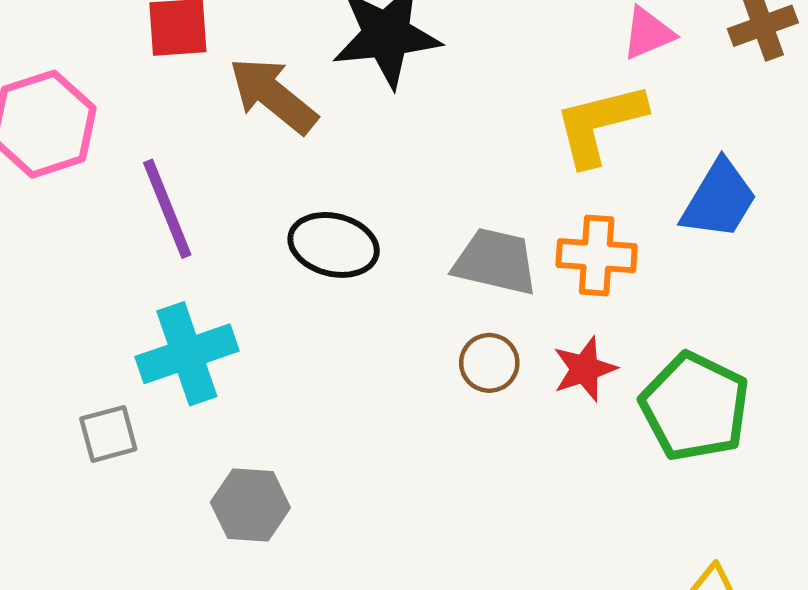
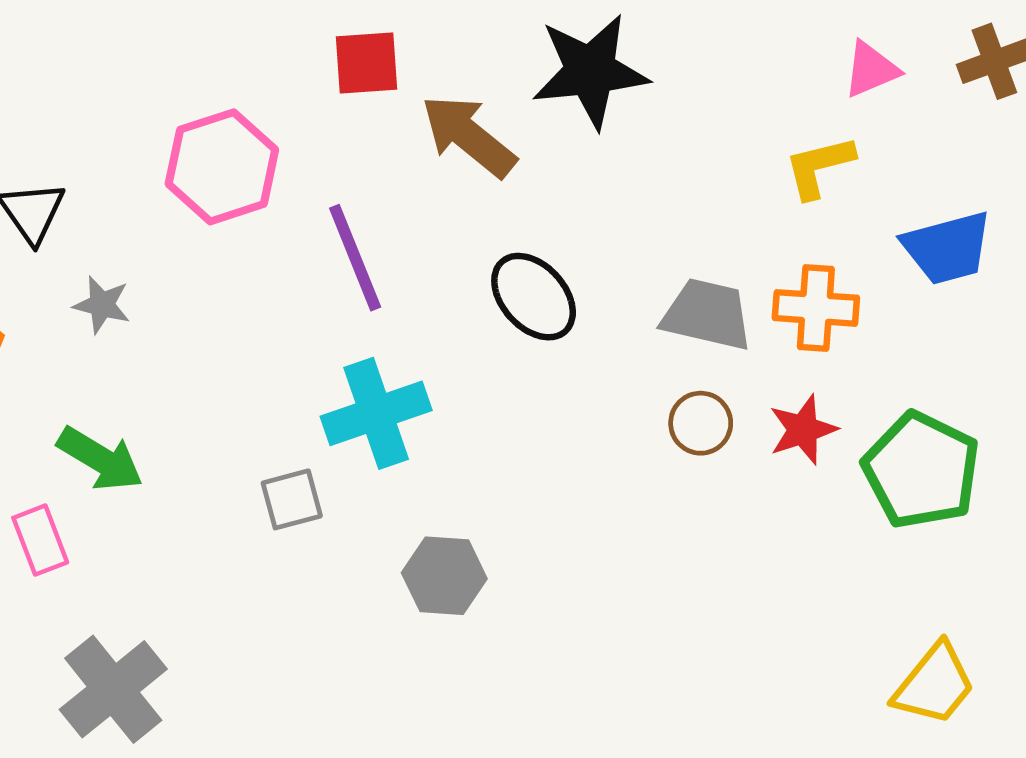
yellow L-shape: (600, 124) -> (819, 167), size x0.7
blue trapezoid: (719, 200) -> (947, 248), turned 44
black ellipse: (334, 245) -> (534, 297), turned 34

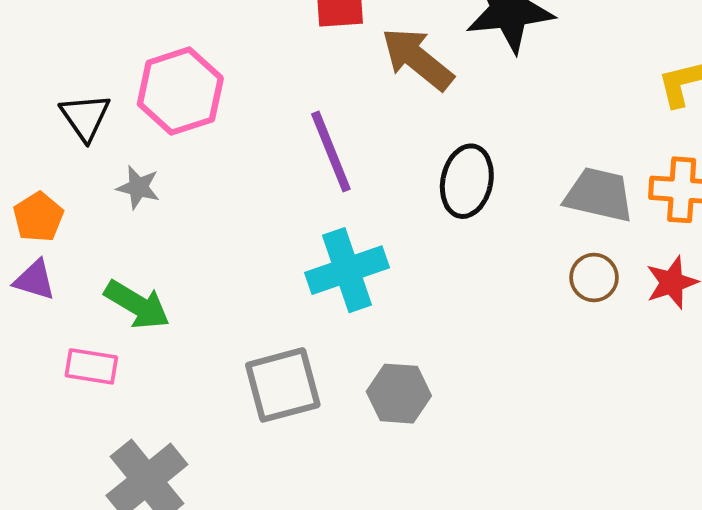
pink hexagon: (222, 167) -> (180, 91), moved
black ellipse: (534, 297) -> (467, 181), turned 54
gray square: (292, 499) -> (283, 385), moved, size x1.6
pink rectangle: (40, 540) -> (91, 366), turned -60

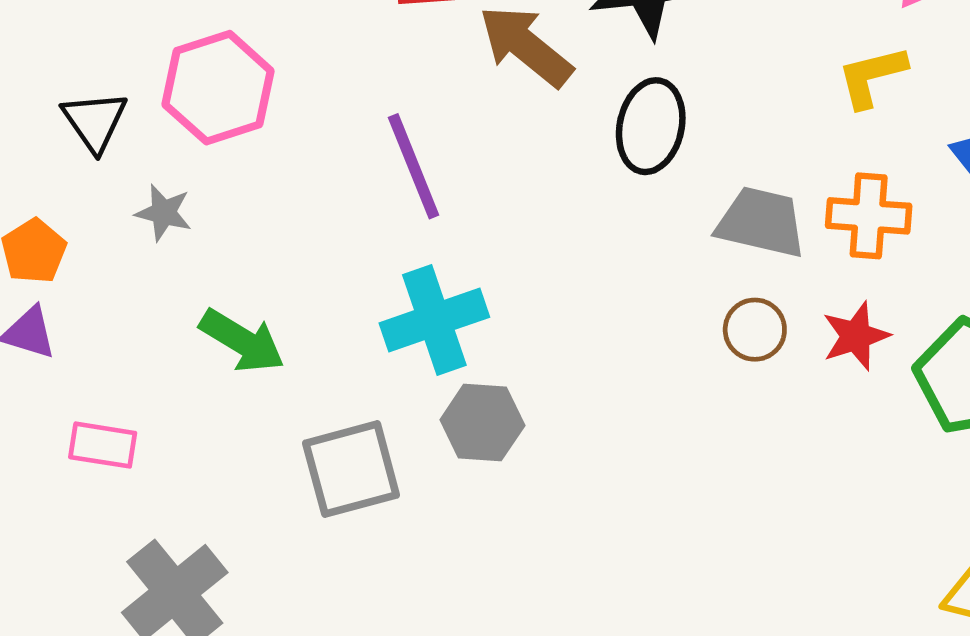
black ellipse: (467, 181) -> (651, 126), moved
green arrow: (137, 305) -> (242, 341), moved
gray hexagon: (399, 394) -> (482, 423), moved

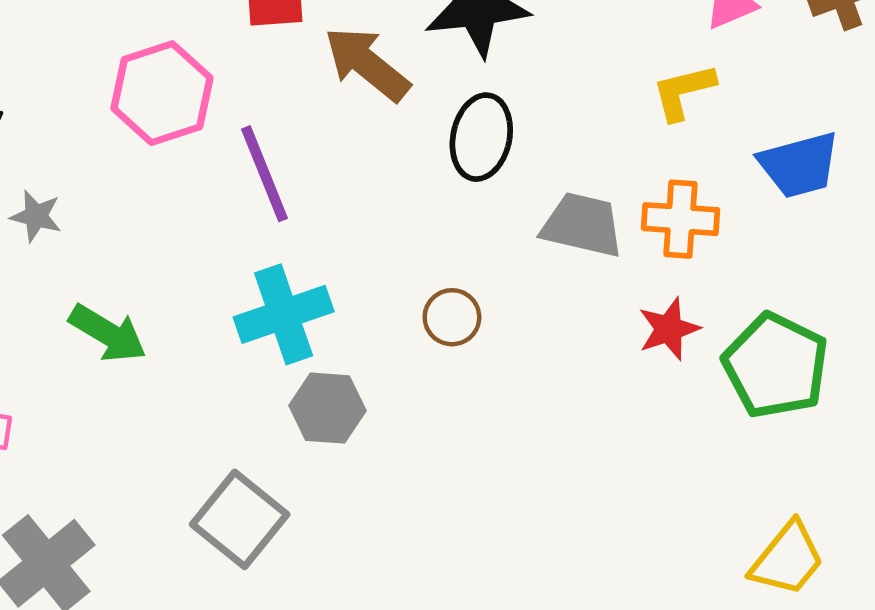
pink hexagon: (218, 88) -> (162, 93), moved
brown circle: (755, 330) -> (452, 317), moved
gray square: (351, 469) -> (240, 519), moved, turned -36

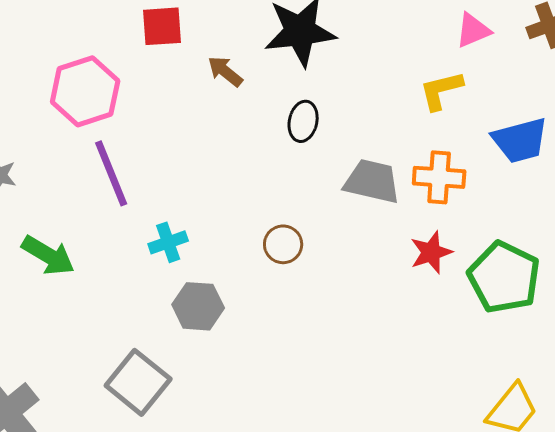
brown arrow: (367, 64) -> (225, 71), size x0.6
black ellipse: (481, 137) -> (303, 121), size x0.7
purple line: (265, 174) -> (111, 173), moved
cyan cross: (284, 314) -> (168, 242), size x0.6

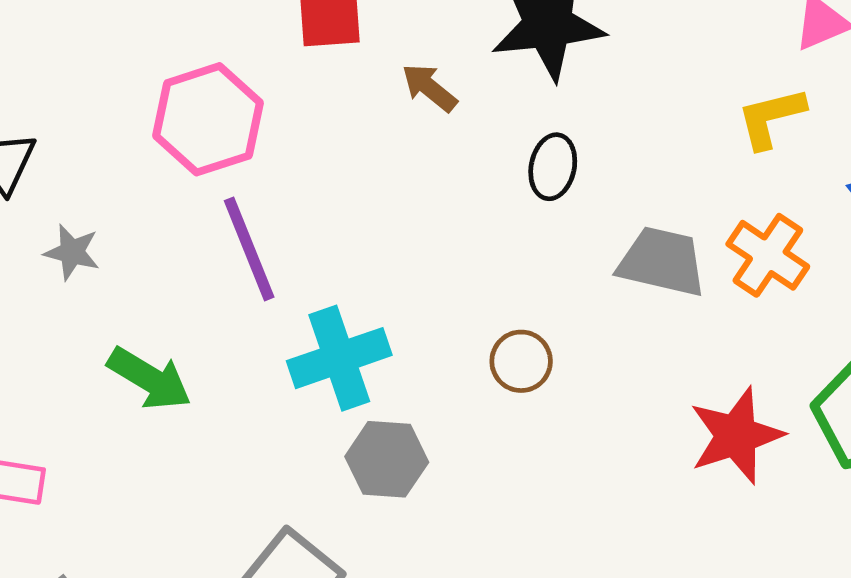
orange cross: (439, 177) -> (768, 255), turned 30
cyan cross: (168, 242) -> (339, 358), size x1.6
red star: (431, 252) -> (736, 436), moved, size x1.4

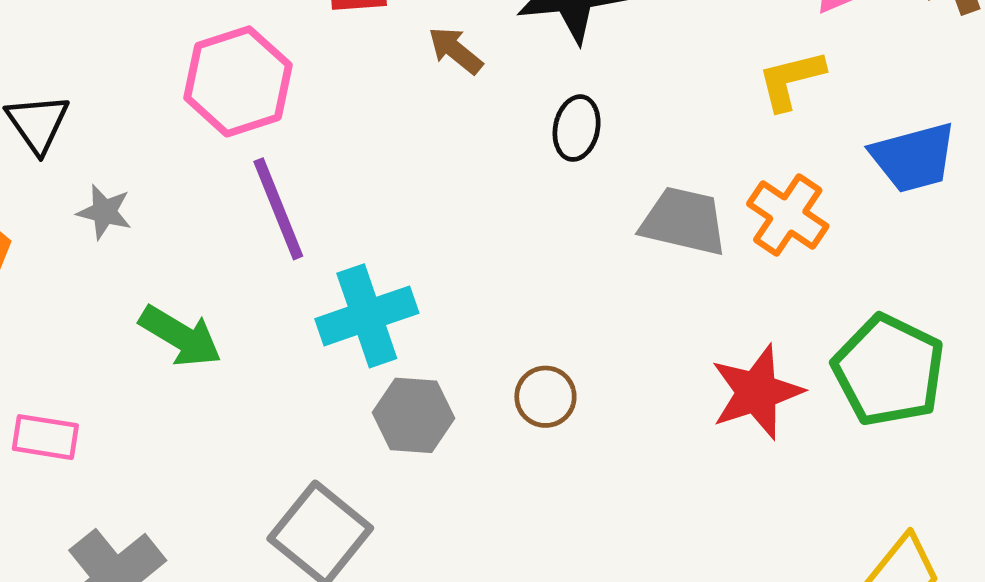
brown circle: (521, 361) -> (545, 397), moved

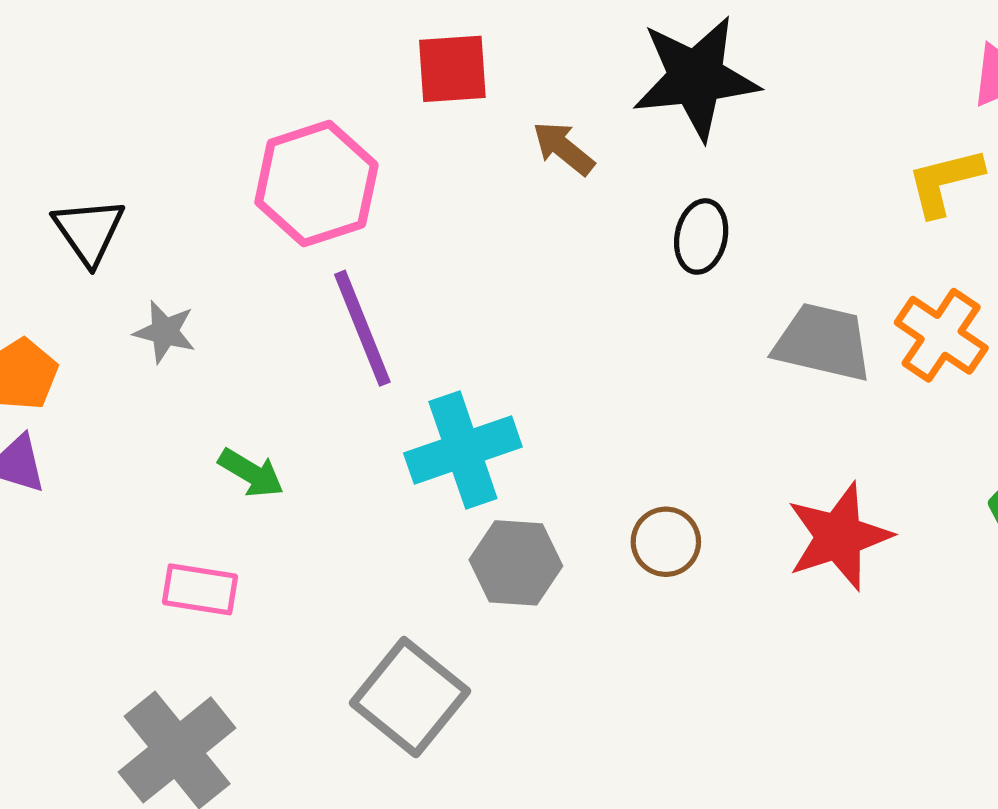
green arrow: (180, 336) -> (251, 473), size x0.7
red star: (757, 392) -> (839, 536), moved
pink rectangle: (45, 437) -> (200, 589), moved

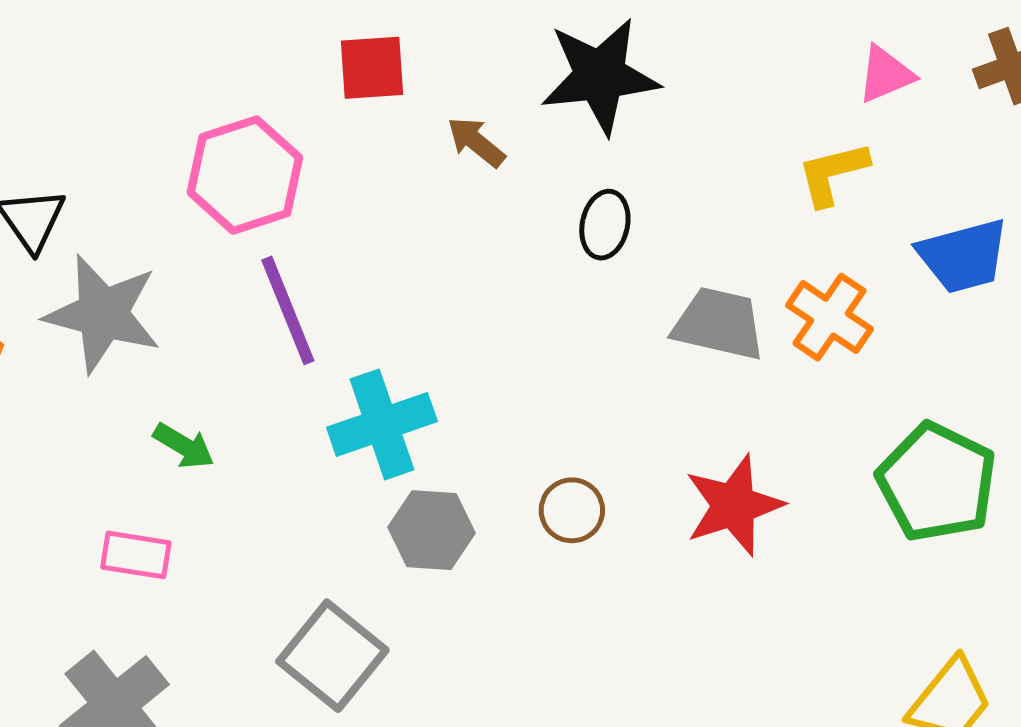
gray star: (165, 332) -> (103, 314), size x2.0

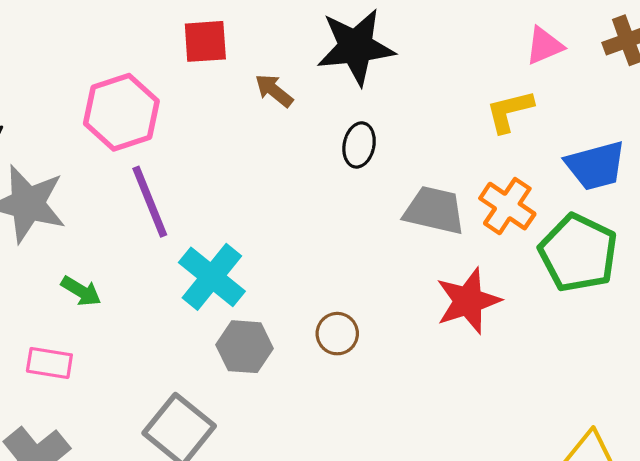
cyan cross: (382, 424) -> (212, 277), turned -32
green pentagon: (937, 482) -> (578, 253), moved
red star: (734, 505) -> (468, 301), moved

